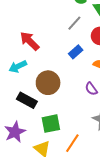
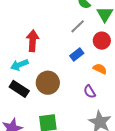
red arrow: (30, 41) -> (33, 41), turned 45
black rectangle: (27, 100) -> (19, 89), moved

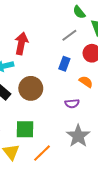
blue rectangle: (77, 54) -> (64, 64), turned -40
purple semicircle: (90, 92) -> (72, 104), turned -72

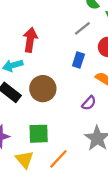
purple semicircle: (72, 104) -> (89, 103), turned -40

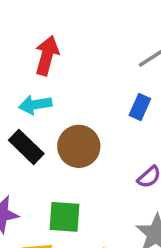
red arrow: (30, 40) -> (47, 56), moved

